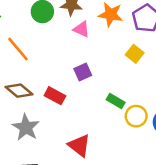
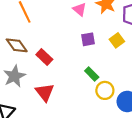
purple square: (83, 72) -> (88, 39), moved
red triangle: (79, 145) -> (45, 92), moved

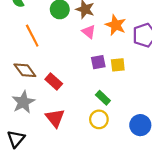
yellow square: (117, 40) -> (118, 65), moved, turned 32
yellow circle: (105, 90) -> (99, 119), moved

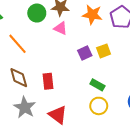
pink triangle: (89, 32) -> (61, 28), moved
brown diamond: (25, 70) -> (19, 78), turned 35
red rectangle: (54, 81) -> (48, 81), turned 56

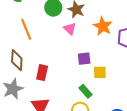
yellow square: (104, 51) -> (100, 72), moved

